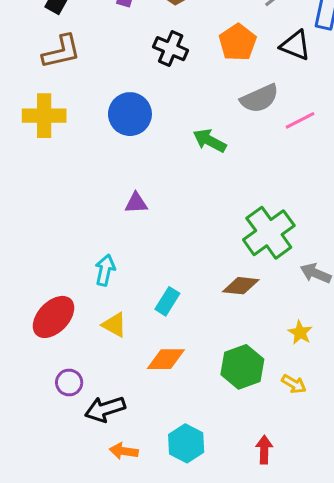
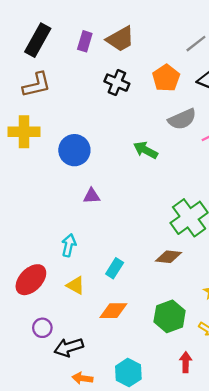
blue circle: (130, 114) -> (74, 150), moved
red arrow: (264, 450) -> (186, 362), moved

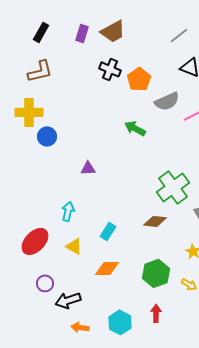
black rectangle: (38, 40) -> (41, 32), size x0.7
orange pentagon: (166, 78) -> (139, 79), moved
blue circle: (74, 150) -> (47, 136), moved, size x0.7
red arrow: (186, 362) -> (156, 313), moved

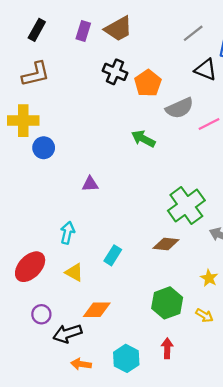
orange diamond: (107, 268) -> (97, 310), moved

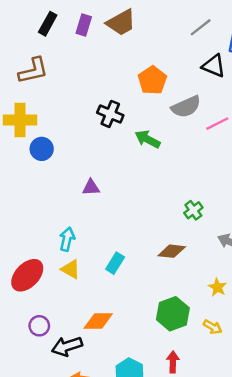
black rectangle: (37, 30) -> (48, 24), moved
black cross: (115, 72) -> (110, 114), moved
green cross: (186, 206) -> (193, 210), size x0.5
yellow triangle: (74, 272) -> (71, 269), moved

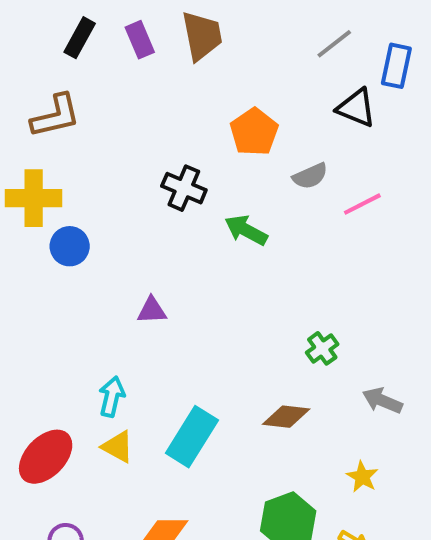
brown trapezoid: (121, 23) -> (202, 36), turned -72
purple rectangle: (84, 25) -> (140, 40), turned -40
gray semicircle: (186, 107) -> (310, 176), size x0.7
cyan rectangle: (115, 263) -> (192, 437), size x1.6

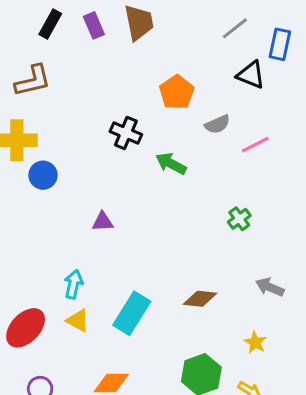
green cross: (322, 348) -> (239, 219), moved

